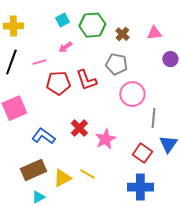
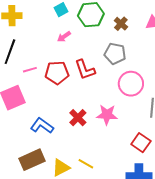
pink line: (39, 62) -> (30, 70), moved
pink star: (105, 139) -> (107, 115), moved, turned 30

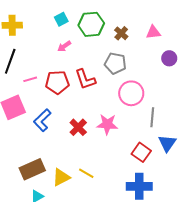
blue L-shape: (42, 126) -> (42, 120), moved, turned -80

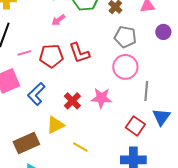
gray pentagon: (115, 63) -> (125, 37), moved
yellow triangle: (61, 177) -> (55, 125), moved

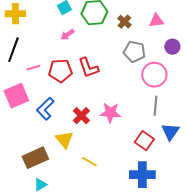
pink circle: (125, 67) -> (154, 75), moved
yellow triangle: (55, 125) -> (64, 140), turned -42

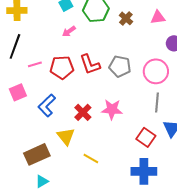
gray pentagon: (134, 52) -> (120, 66), moved
pink square: (16, 96) -> (18, 92), size x0.7

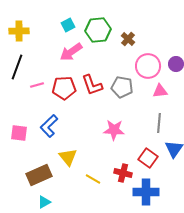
pink triangle: (158, 17) -> (160, 91), moved
pink arrow: (69, 31) -> (71, 52), size x1.6
pink circle: (156, 71) -> (148, 66), moved
pink square: (18, 92) -> (19, 133), moved, turned 30
red cross: (83, 112) -> (123, 173), moved, turned -30

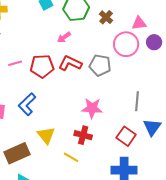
pink arrow: (71, 52) -> (64, 37), moved, size x0.6
red L-shape: (92, 85) -> (70, 63), turned 135
pink triangle: (160, 91) -> (139, 23), moved
red cross: (123, 173) -> (83, 135), moved

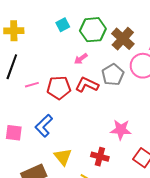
brown cross: (106, 17) -> (123, 39), size x1.6
gray pentagon: (100, 65) -> (113, 75), moved, turned 30
pink star: (92, 108) -> (121, 130), moved

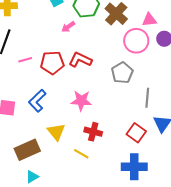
pink arrow: (81, 59) -> (68, 27), moved
gray pentagon: (113, 75) -> (122, 73), moved
pink star: (121, 130) -> (81, 101), moved

